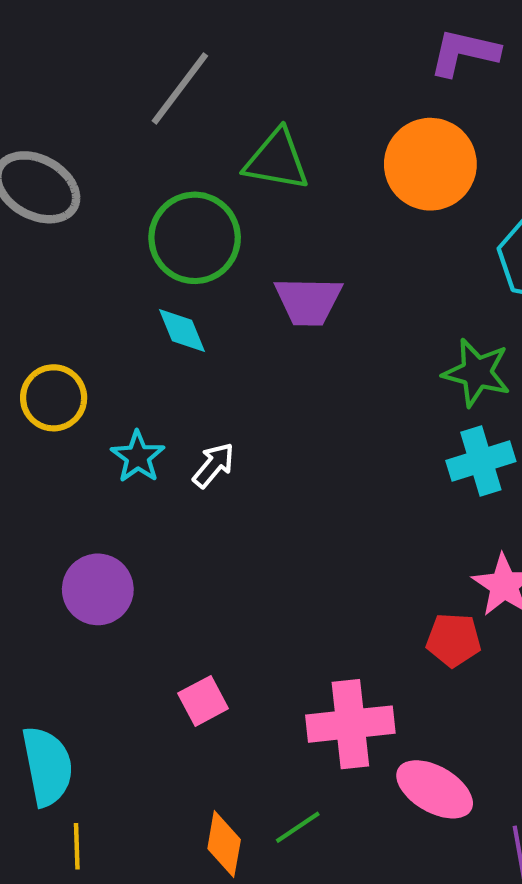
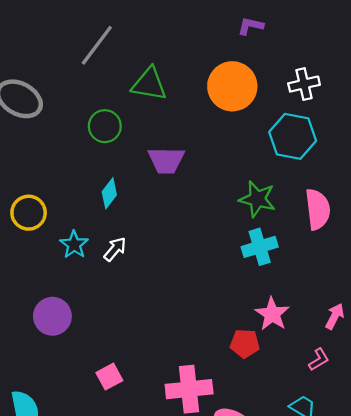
purple L-shape: (464, 53) -> (251, 26), size x0.7
green circle: (195, 238) -> (105, 126), size x0.7
cyan diamond: (182, 330) -> (109, 193), moved, turned 60

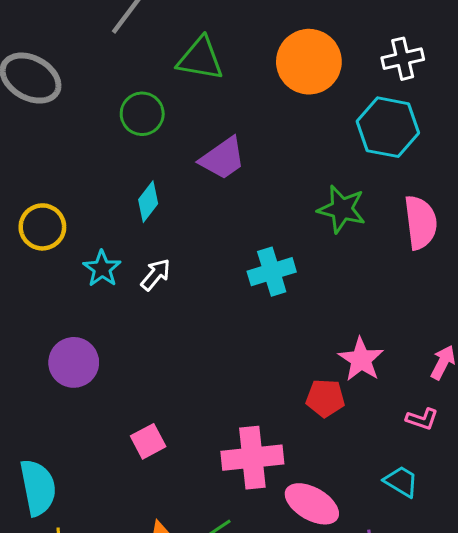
purple trapezoid: (166, 160) -> (223, 158), turned -36
cyan cross: (260, 247) -> (272, 272), moved
pink L-shape: (319, 360) -> (422, 419), turned 50

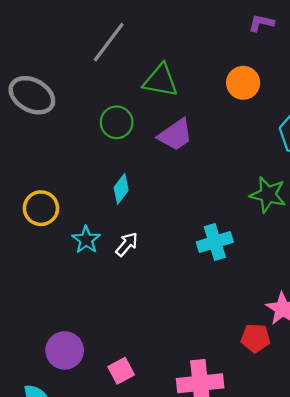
orange circle: (309, 62) -> (243, 83), size x0.7
purple trapezoid: (223, 158) -> (175, 135), moved
purple circle: (74, 362) -> (65, 350), moved

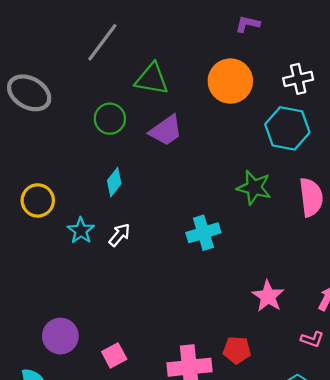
orange circle: (243, 83) -> (230, 81), size x1.4
red pentagon: (256, 338) -> (237, 350), moved

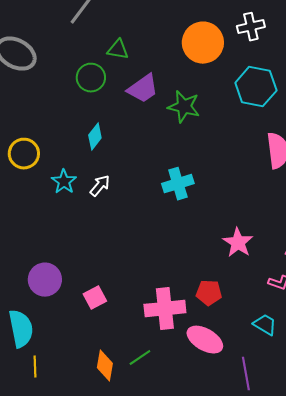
green triangle: (152, 79) -> (118, 50), moved, size x0.7
white cross: (298, 79) -> (251, 27), moved
green star: (254, 188) -> (184, 107), moved

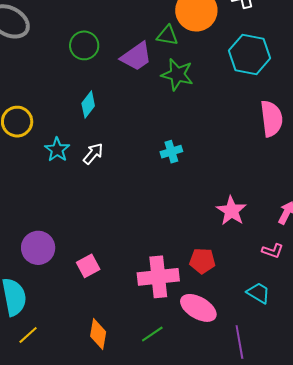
green triangle: (118, 50) -> (167, 35), moved
cyan cross: (178, 184) -> (171, 152), size x0.7
green line: (140, 358) -> (152, 334), moved
yellow line: (35, 367) -> (28, 335), turned 50

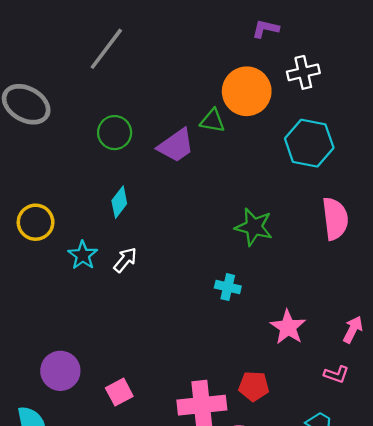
green star: (177, 75) -> (254, 227), moved
cyan cross: (171, 152) -> (228, 287), moved, turned 30

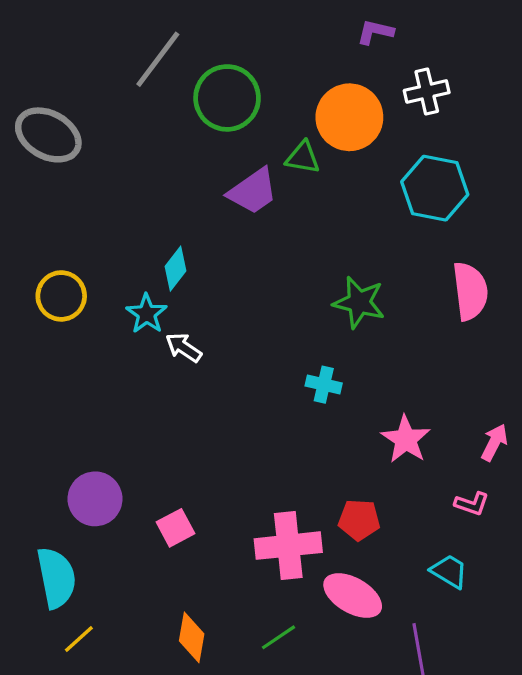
green circle: (115, 133) -> (227, 98), moved, size x1.4
cyan star: (83, 255) -> (147, 314), moved
white arrow: (125, 260) -> (184, 348), turned -96

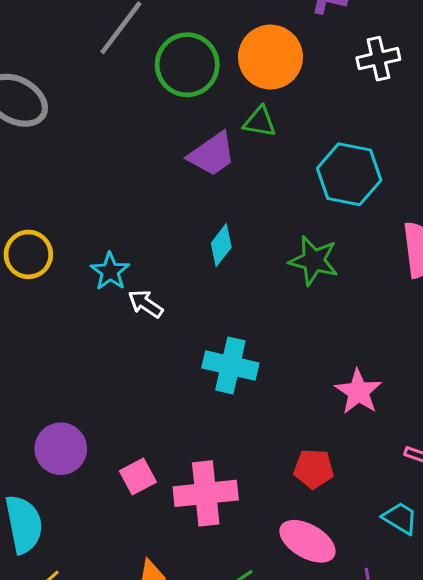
orange circle: (349, 117) -> (270, 57), moved
cyan hexagon: (435, 188) -> (349, 174), moved
cyan diamond: (176, 269) -> (221, 245), moved
cyan cross: (324, 385) -> (230, 365), moved, size x1.6
pink cross: (288, 546) -> (206, 493), moved

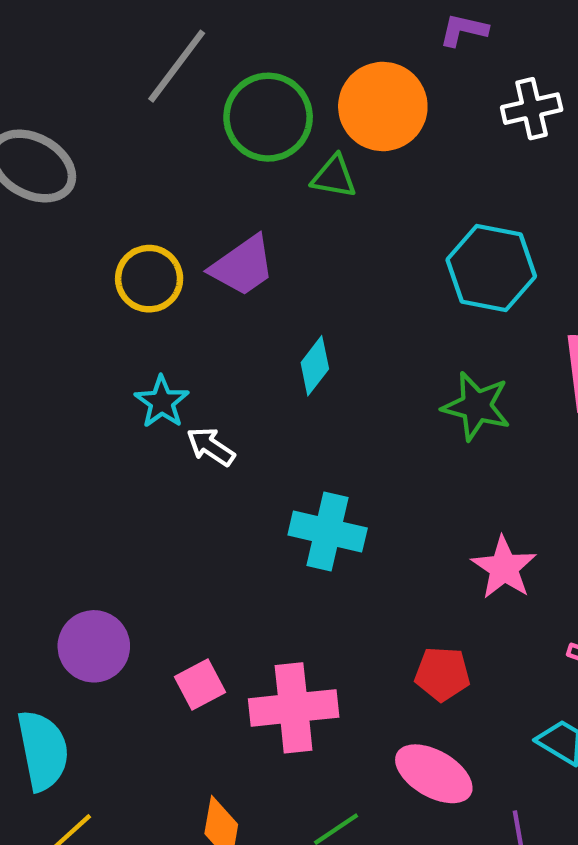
green triangle: (260, 122) -> (334, 177), moved
purple trapezoid: (212, 154) -> (243, 266), moved
yellow circle: (28, 254) -> (149, 279), moved
green star: (314, 261) -> (476, 406), moved

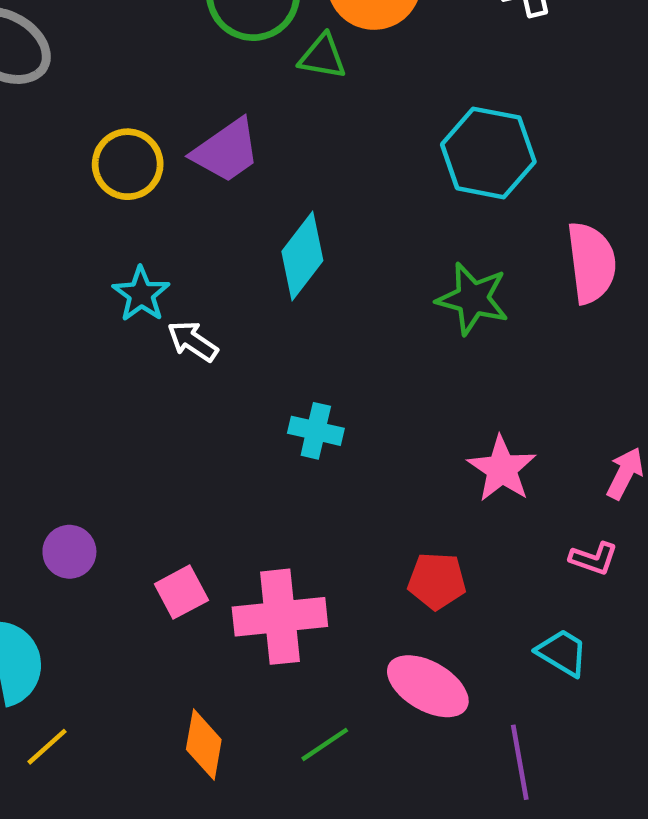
cyan diamond: (315, 366) -> (302, 256), size x1.4
cyan cross: (328, 532) -> (316, 431), size x0.7
purple circle: (94, 646) -> (69, 552), size x0.7

